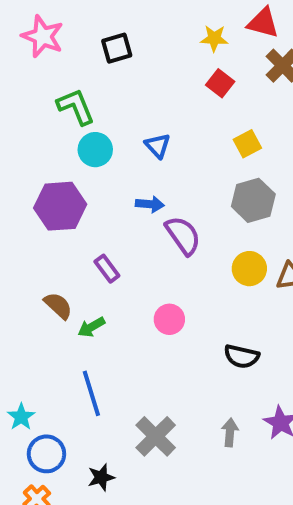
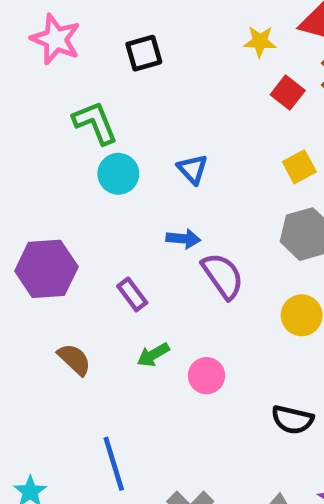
red square: (220, 83) -> (288, 93), moved
purple hexagon: (60, 206) -> (46, 269), moved
purple rectangle: (107, 269) -> (132, 294), moved
green arrow: (91, 327) -> (153, 355), moved

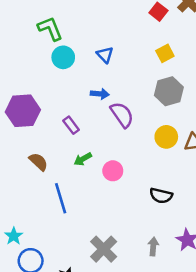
blue line: (114, 464) -> (61, 198), moved

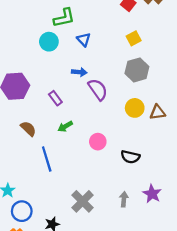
green L-shape: (50, 29) -> (64, 18), moved, turned 100
pink circle: (113, 171) -> (98, 142), moved

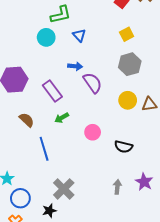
purple rectangle: (55, 98) -> (52, 91), size x1.5
gray cross: (83, 201) -> (64, 189), moved

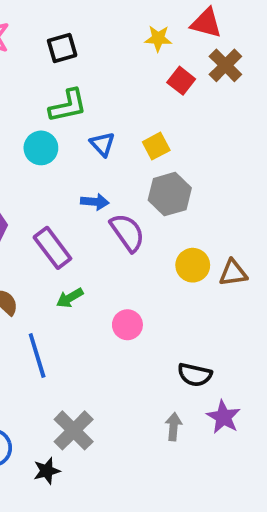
yellow square: (127, 34) -> (156, 146), moved
gray hexagon: (130, 64) -> (170, 194), moved
black semicircle: (124, 147) -> (195, 375), moved

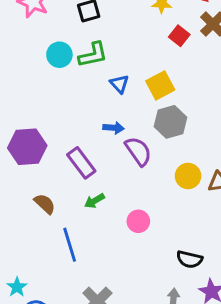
yellow square: (156, 146) -> (160, 85), size x1.4
cyan circle: (41, 148) -> (59, 55), moved

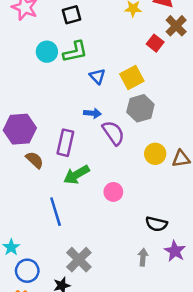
red square: (179, 36) -> (155, 43), moved
purple rectangle: (81, 163) -> (65, 143), turned 50
green arrow: (94, 201) -> (76, 175), size x1.5
brown semicircle: (45, 204) -> (35, 160), moved

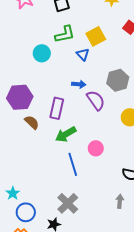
cyan circle: (47, 52) -> (42, 53), moved
yellow square: (132, 78) -> (96, 36), moved
blue line: (56, 212) -> (73, 164), moved

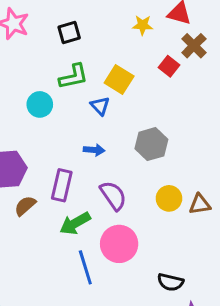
yellow square: (96, 36) -> (119, 79), turned -30
purple semicircle: (96, 100) -> (113, 195), moved
brown semicircle: (32, 122) -> (25, 206), turned -84
pink circle: (96, 148) -> (119, 244), size x1.6

